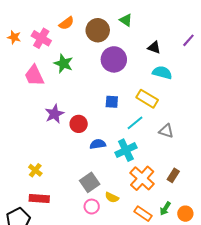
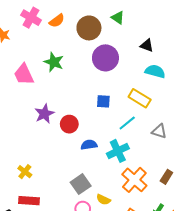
pink cross: (41, 38) -> (31, 18), moved

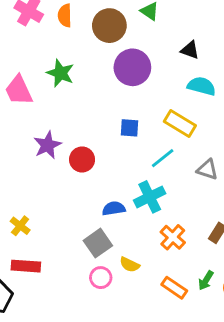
orange semicircle: (57, 21) -> (65, 15), turned 126
blue semicircle: (89, 145) -> (114, 208), moved
orange cross: (134, 180) -> (173, 237), size x0.7

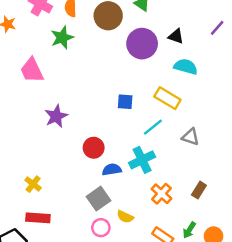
purple circle: (132, 67) -> (142, 44), moved
green star: (60, 73) -> (62, 38), moved, turned 30
red circle: (82, 159) -> (94, 148), moved

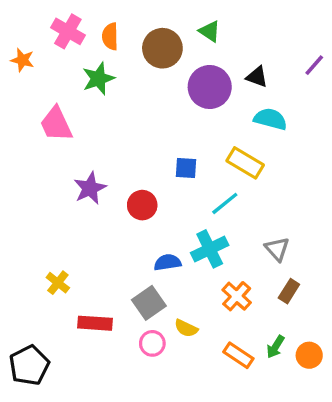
gray triangle: (190, 137) -> (277, 249), moved, turned 30
red circle: (94, 148) -> (142, 205), moved
red rectangle: (38, 218) -> (95, 323), moved

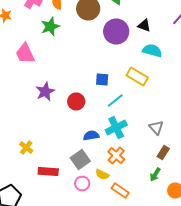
cyan line: (225, 203) -> (115, 100), moved
orange cross: (237, 296) -> (116, 156), moved
green arrow: (275, 347) -> (155, 174), moved
orange rectangle: (238, 355) -> (120, 190), moved

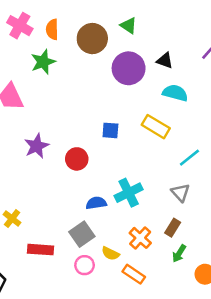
cyan line: (115, 100) -> (189, 158), moved
brown rectangle: (163, 152) -> (173, 228), moved
orange cross: (116, 156) -> (140, 238), moved

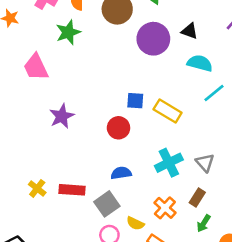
yellow rectangle: (156, 127) -> (168, 111), moved
cyan line: (189, 158) -> (214, 93), moved
red circle: (77, 159) -> (118, 128), moved
cyan cross: (129, 193) -> (169, 163), moved
red rectangle: (41, 250) -> (72, 190), moved

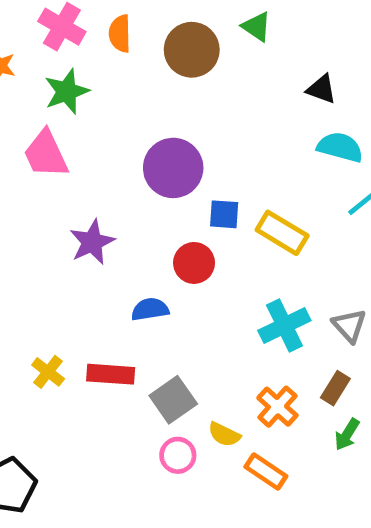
green star: (68, 32) -> (67, 91), moved
purple circle: (153, 39) -> (173, 168), moved
blue semicircle: (121, 173) -> (150, 309), moved

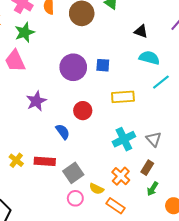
blue square: (224, 214) -> (103, 65), moved
yellow rectangle: (282, 233) -> (123, 97), turned -35
blue semicircle: (150, 309) -> (63, 132), turned 63

